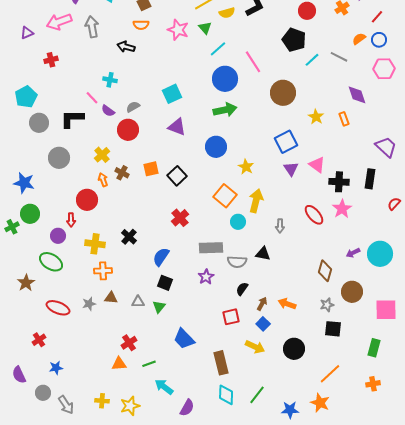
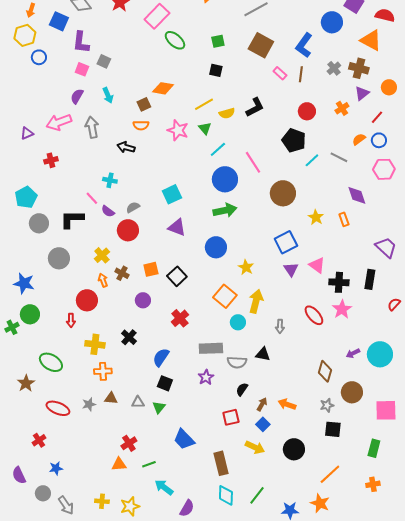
purple circle: (58, 236) -> (143, 300), moved

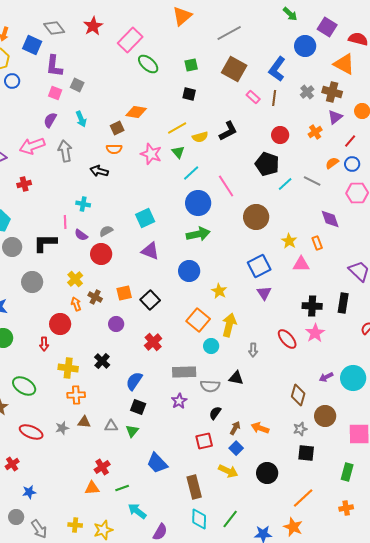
pink line: (92, 198) -> (65, 222), turned 40
pink triangle: (317, 265) -> (301, 264), moved, turned -36

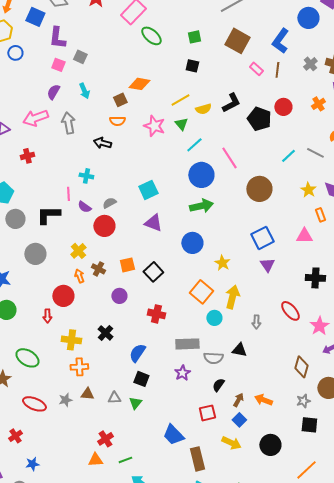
black pentagon: (267, 164) -> (259, 119), moved
yellow star: (289, 241) -> (308, 190), moved
pink star: (315, 333) -> (319, 326), moved
red cross: (153, 342) -> (156, 314), turned -36
blue trapezoid: (157, 463) -> (173, 435), moved

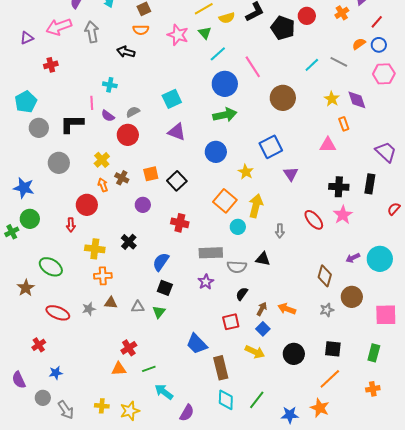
blue square: (262, 238) -> (271, 147), moved
pink star: (319, 326) -> (343, 215), moved
black square: (309, 425) -> (333, 349), moved

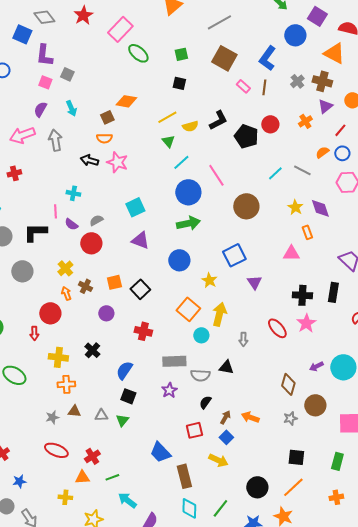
pink star: (178, 35) -> (117, 162), moved
red ellipse: (58, 313) -> (56, 450), moved
black circle: (294, 354) -> (257, 487), moved
yellow cross: (102, 406) -> (65, 497), moved

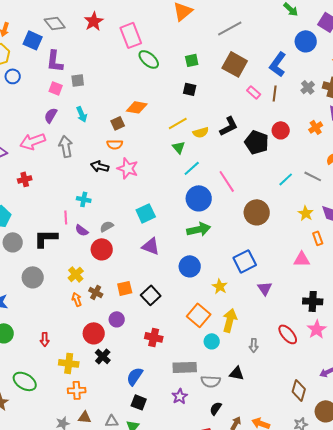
pink rectangle: (120, 29) -> (131, 35), turned -65
gray square: (67, 74) -> (78, 80), turned -32
red circle: (50, 313) -> (94, 333), moved

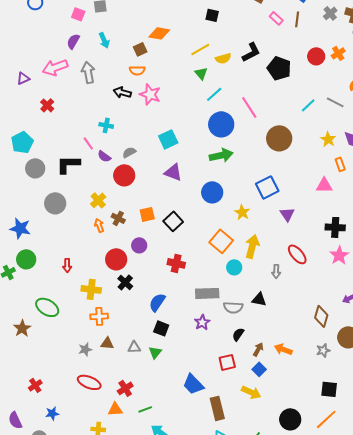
red circle: (281, 130) -> (316, 56), moved
red cross: (25, 179) -> (47, 105), turned -32
pink line: (66, 217) -> (88, 143), turned -32
red ellipse: (288, 334) -> (297, 254), moved

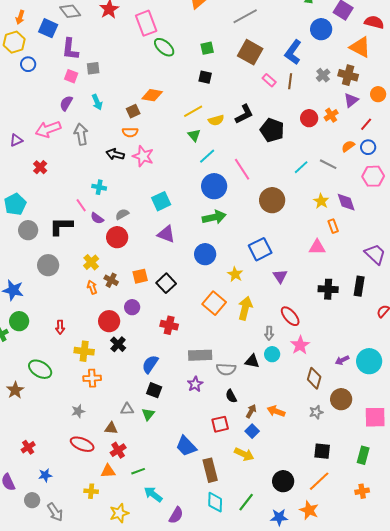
pink star: (339, 255) -> (300, 345), moved
cyan circle: (234, 267) -> (272, 354), moved
black semicircle: (238, 334) -> (231, 396), turned -64
brown triangle: (107, 343) -> (111, 428), moved

